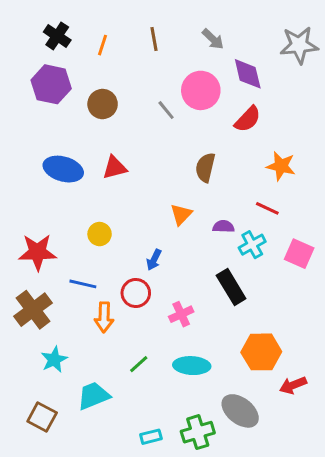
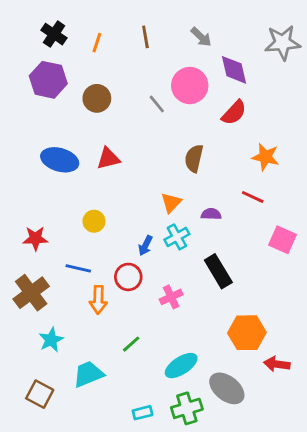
cyan cross: (252, 245) -> (177, 237), moved
red star: (38, 252) -> (35, 238), size x0.7
cyan ellipse: (192, 366) -> (181, 366), moved, turned -36
red arrow: (293, 385) -> (277, 364), turned 30

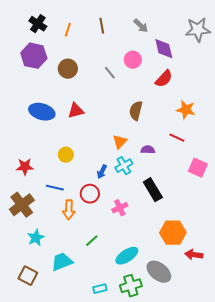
pink circle: (190, 86) -> (133, 60), size x0.7

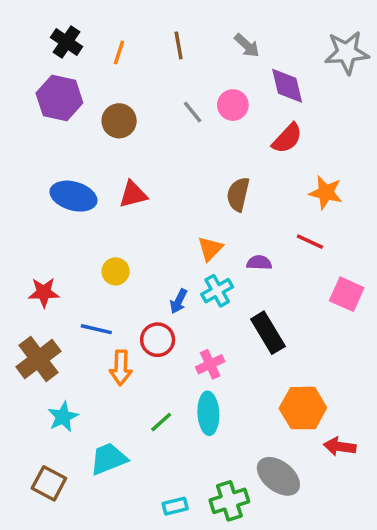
gray line: (110, 73) -> (193, 112), moved
cyan ellipse: (127, 256) -> (208, 413), moved, turned -60

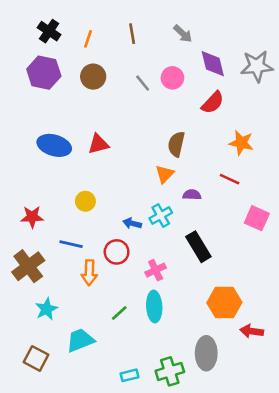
gray star: (347, 52) -> (257, 66), moved
brown circle: (119, 121) -> (93, 77), moved
orange triangle: (210, 249) -> (165, 174), moved
blue arrow: (179, 301) -> (132, 223), turned 78
gray ellipse: (278, 476) -> (206, 353), turned 52

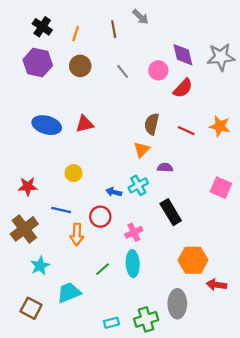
gray arrow: (183, 34) -> (140, 17), moved
pink circle: (172, 78) -> (158, 70), moved
orange star: (241, 143) -> (220, 126), moved
red line: (230, 179) -> (186, 131), moved

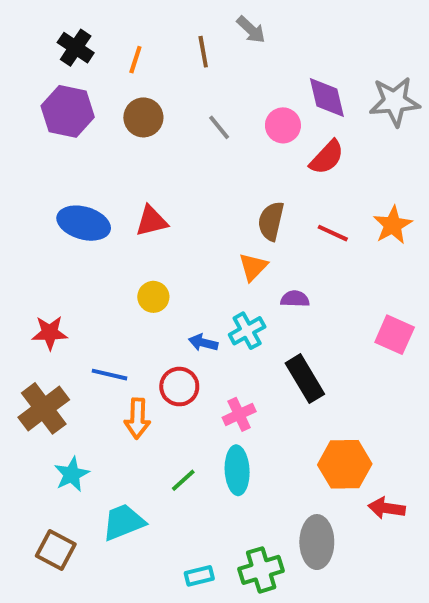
orange star: (220, 126) -> (393, 225), turned 30
yellow circle: (73, 173) -> (153, 297), moved

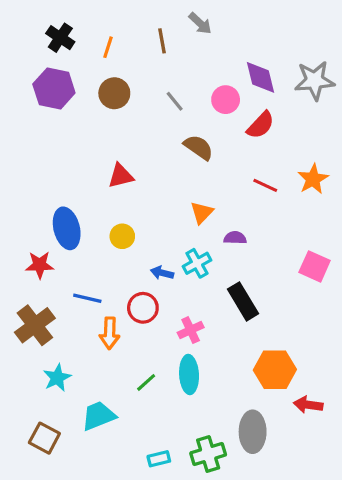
brown semicircle: (271, 221) -> (199, 147), moved, turned 112
blue ellipse: (84, 223) -> (67, 228), moved, turned 60

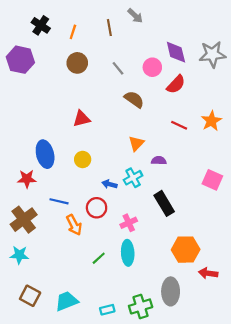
purple hexagon: (54, 88) -> (20, 60), moved
orange arrow: (110, 333) -> (74, 225), turned -30
cyan star: (57, 378) -> (19, 255), moved, turned 30
cyan trapezoid: (98, 416) -> (67, 301), moved

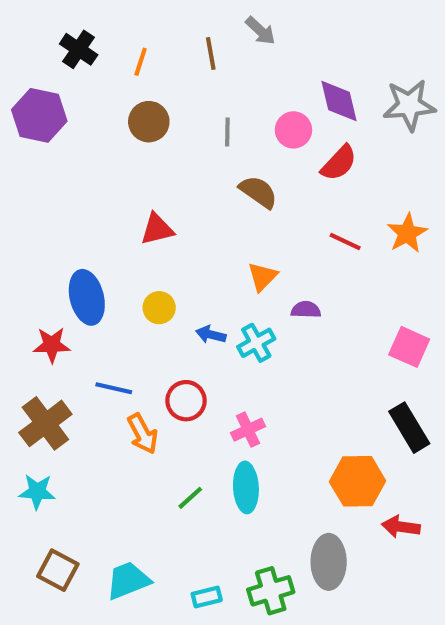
gray line: (118, 68) -> (227, 132), turned 40
blue arrow: (109, 184) -> (211, 335), moved
black rectangle: (164, 203) -> (409, 428), moved

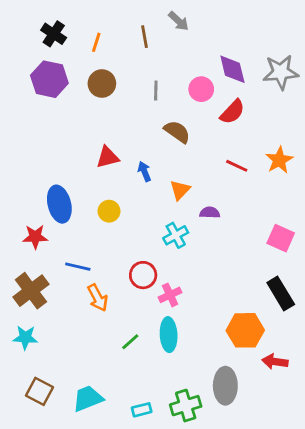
purple hexagon: (39, 115) -> (49, 79), moved
blue arrow: (211, 335) -> (144, 171), moved, turned 54
red circle: (186, 401) -> (143, 275), moved

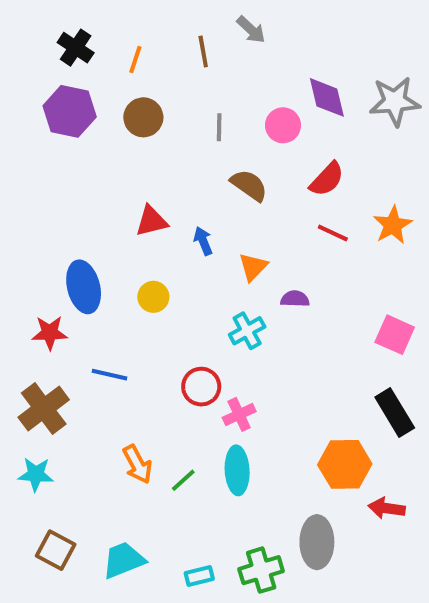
red semicircle: (232, 112) -> (327, 179), moved
orange arrow: (98, 298) -> (137, 464), moved

